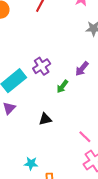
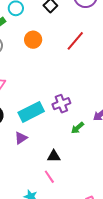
pink line: (85, 137) -> (49, 177), moved

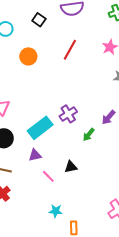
purple triangle: (21, 138) -> (35, 155), turned 32
pink line: (49, 177) -> (48, 176), moved

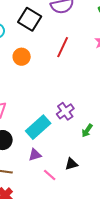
black square: (39, 20) -> (30, 19), size x1.6

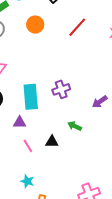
cyan rectangle: (38, 127) -> (31, 97), turned -70
green arrow: (87, 131) -> (75, 126), moved, turned 64

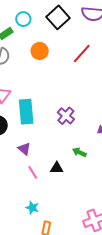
purple cross: (61, 89) -> (66, 116), turned -30
cyan rectangle: (31, 97) -> (26, 112), moved
purple triangle: (20, 122) -> (24, 149), turned 40

